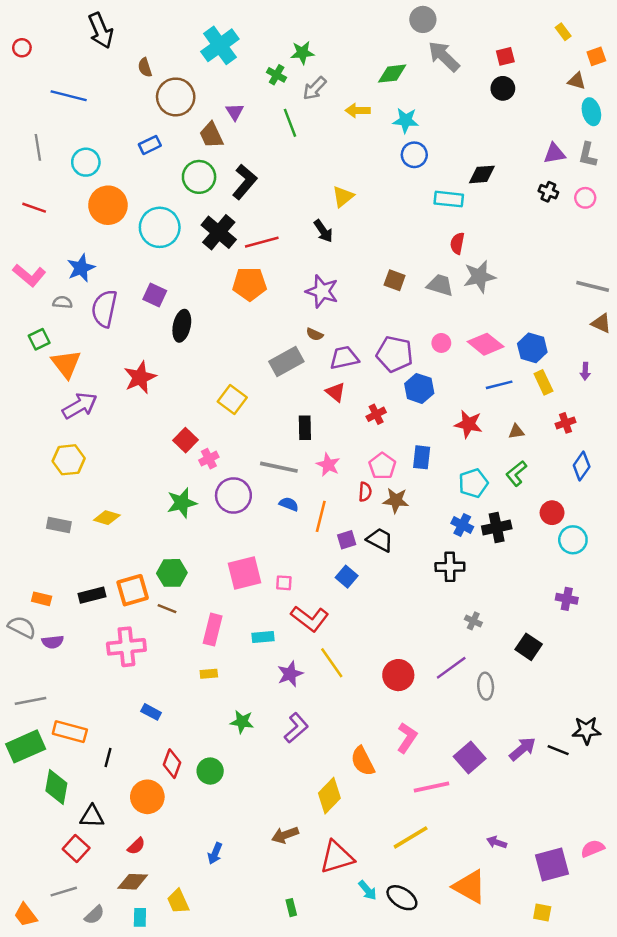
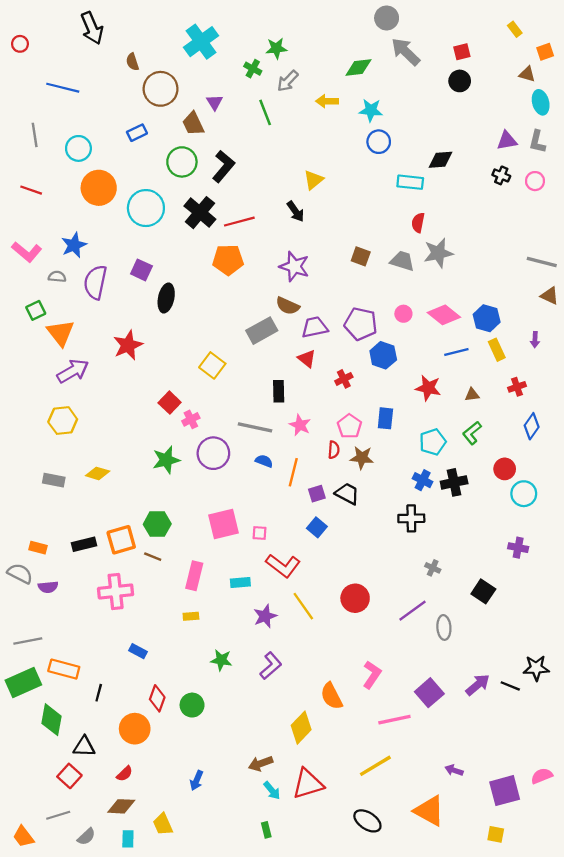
brown semicircle: (315, 334) -> (288, 306), size x1.5
red circle: (398, 675) -> (355, 598), moved
cyan arrow: (368, 890) -> (272, 791), moved

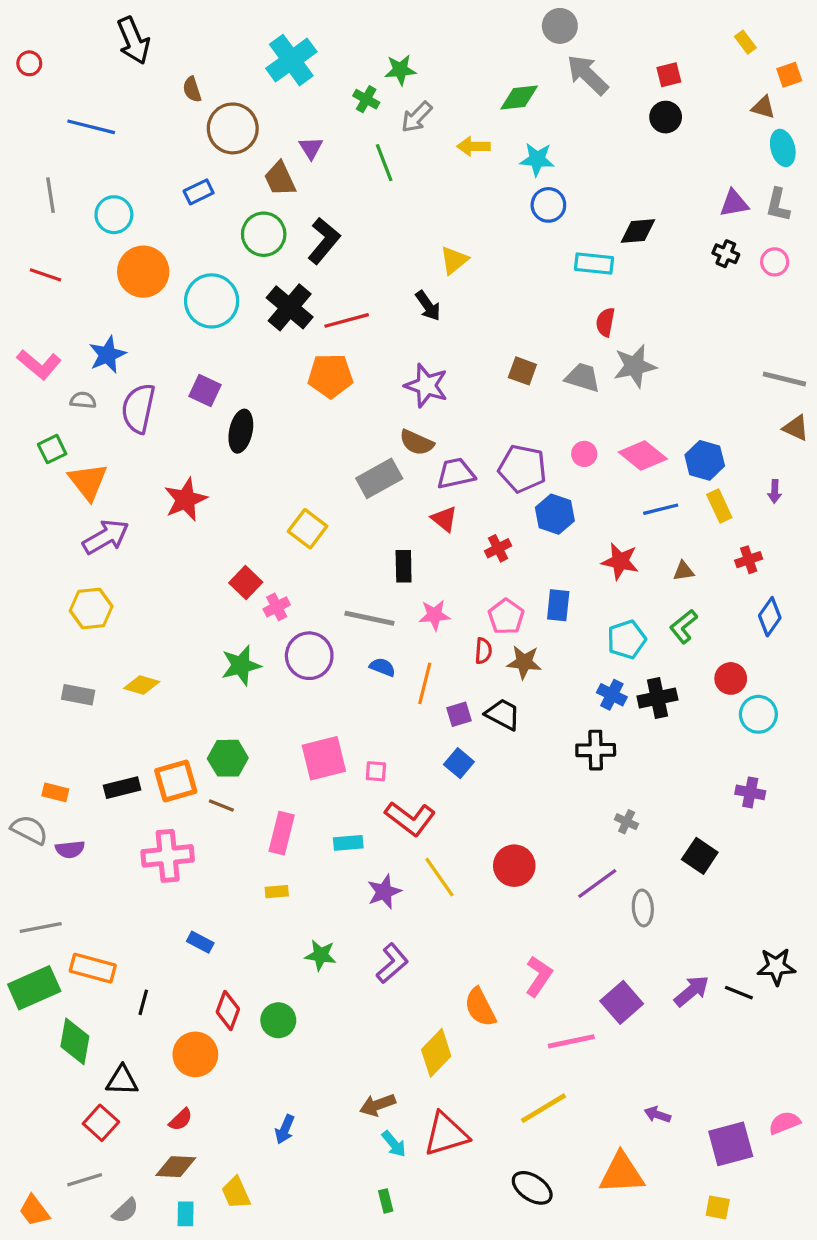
pink star: (300, 425) -> (435, 615), turned -30
orange triangle: (429, 811) -> (622, 1173), turned -32

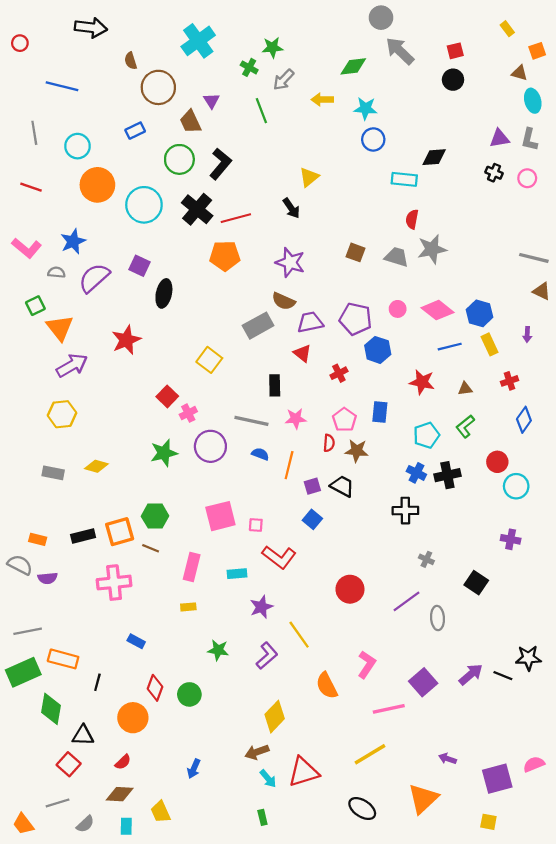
black arrow: (133, 41) -> (91, 28), turned -60
purple semicircle: (138, 408) -> (94, 278), turned 36
yellow line: (439, 877) -> (299, 635), moved
yellow diamond: (436, 1053) -> (275, 717), moved
orange triangle: (622, 1173) -> (423, 799), turned -40

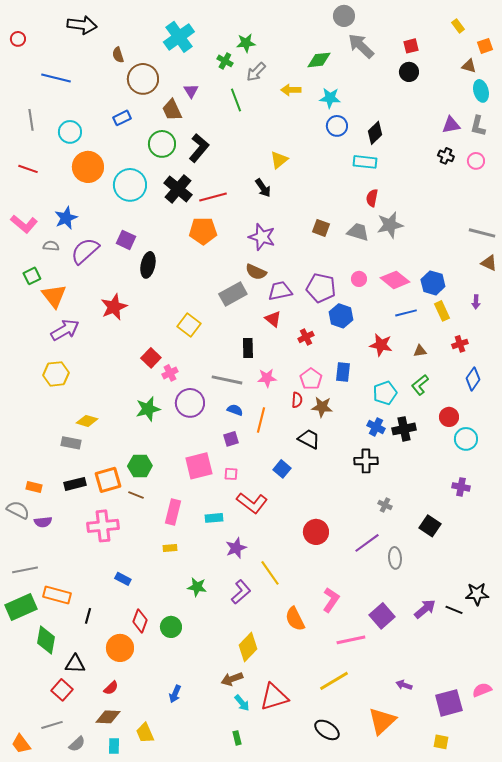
black diamond: (434, 157) -> (375, 133), moved, turned -40
gray rectangle: (53, 473) -> (71, 443), moved
purple square: (312, 486) -> (231, 439), moved

